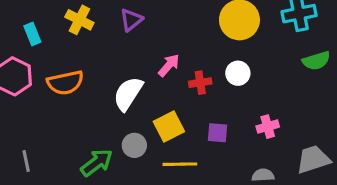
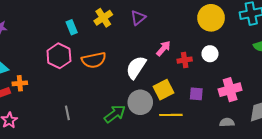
yellow cross: (79, 20) -> (103, 18), turned 30
pink cross: (268, 127) -> (230, 90), size x1.5
gray circle: (134, 145) -> (140, 102), size x1.5

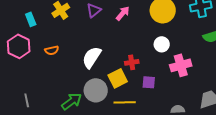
pink arrow: (163, 48) -> (123, 13), moved
orange semicircle: (94, 60) -> (52, 50), size x0.6
red cross: (185, 60) -> (132, 62), moved
pink cross: (230, 90) -> (181, 65), moved

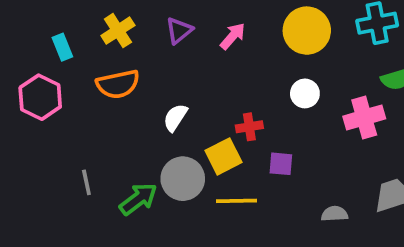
orange semicircle: (52, 50) -> (118, 84), moved, size x1.6
white semicircle: (92, 57) -> (175, 118), size x0.7
pink cross: (181, 65) -> (364, 118), moved
gray line: (27, 100) -> (86, 182), moved

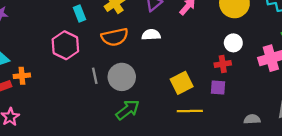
white semicircle: (175, 118) -> (151, 35), moved, turned 54
red cross: (249, 127) -> (223, 64), moved
gray circle: (183, 179) -> (122, 77), moved
gray line: (86, 182) -> (95, 76), moved

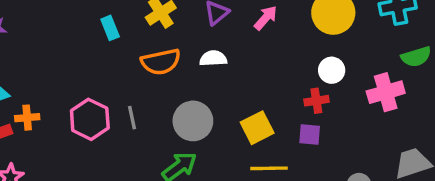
pink hexagon: (65, 45) -> (90, 119), moved
gray circle: (122, 77) -> (193, 121), moved

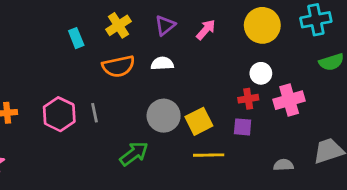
pink cross: (386, 92) -> (289, 100), moved
gray circle: (193, 121) -> (164, 116), moved

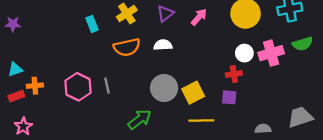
pink cross: (289, 100) -> (271, 53), moved

